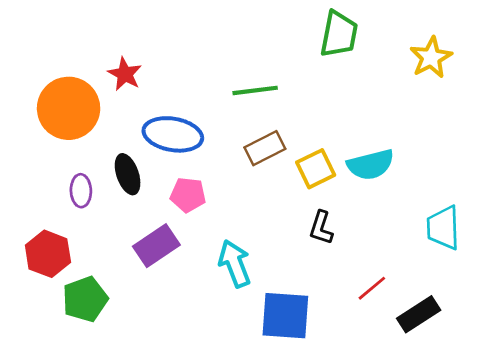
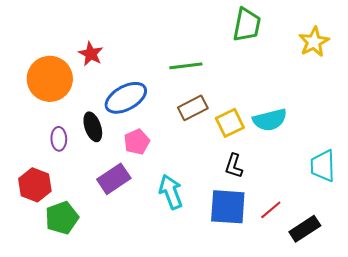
blue ellipse: (173, 134) -> (126, 98), turned -39
pink pentagon: (188, 195) -> (137, 142), turned -30
blue square: (285, 316) -> (228, 207), moved

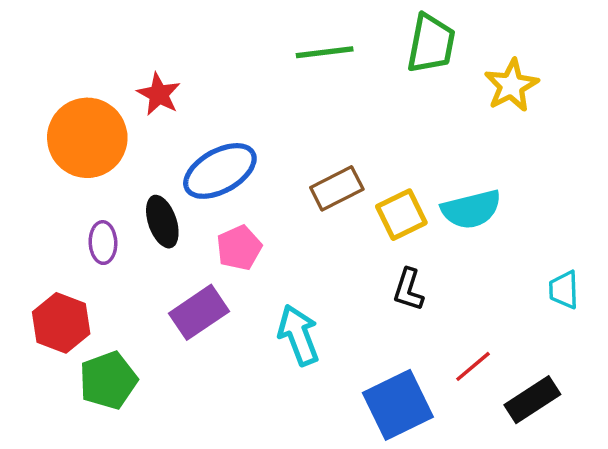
yellow star: (314, 42) -> (511, 85), moved
green line: (186, 66) -> (325, 52), moved
cyan trapezoid: (323, 166) -> (564, 290), size x0.7
blue square: (228, 207) -> (398, 405), moved, turned -30

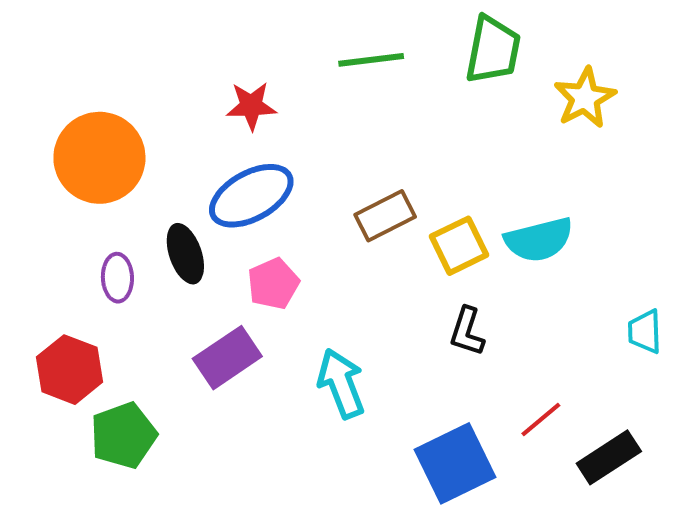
red star: (159, 94) -> (251, 106), moved, turned -30

